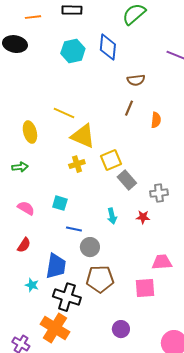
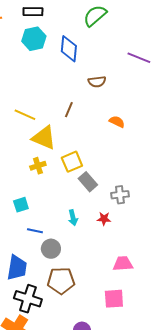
cyan hexagon: (73, 51) -> (34, 39), moved
brown line: (129, 108) -> (69, 110), moved
orange semicircle: (156, 120) -> (117, 122), turned -70
cyan square: (60, 203) -> (21, 205), turned -35
pink square: (145, 288) -> (114, 299), moved

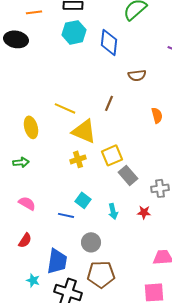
orange semicircle: (117, 122) -> (157, 115), turned 49
cyan square: (21, 205) -> (83, 200), moved, turned -35
blue line: (35, 231) -> (66, 215), moved

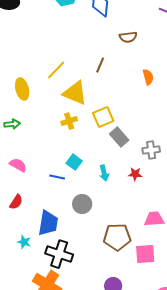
yellow line: (65, 108) -> (56, 70), turned -70
brown pentagon: (101, 274) -> (117, 237), moved

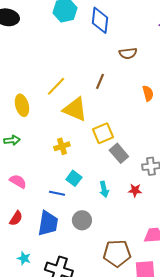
yellow cross: (69, 121) -> (62, 146), moved
blue trapezoid: (48, 223) -> (48, 223), moved

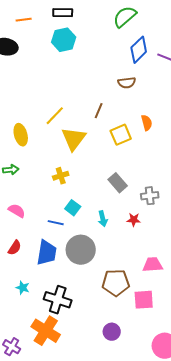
blue diamond: (100, 20) -> (139, 50), moved, turned 40
yellow triangle: (75, 109) -> (74, 139), turned 44
yellow square: (103, 133) -> (121, 135), moved
gray circle: (82, 220) -> (81, 250), size x1.5

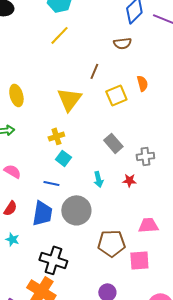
yellow line: (55, 116) -> (59, 35), moved
cyan square: (73, 208) -> (63, 158), moved
cyan star: (23, 288) -> (12, 239), moved

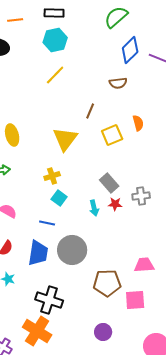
cyan arrow: (98, 179) -> (94, 208), moved
red star: (129, 180) -> (115, 204), moved

